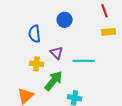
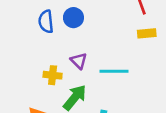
blue circle: (65, 20) -> (73, 18), moved
blue semicircle: (35, 34) -> (46, 22), moved

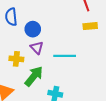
blue circle: (73, 18) -> (33, 29), moved

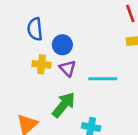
yellow cross: (16, 59) -> (41, 64), moved

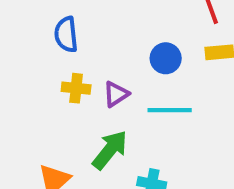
blue circle: (62, 45) -> (166, 58), moved
purple triangle: (68, 68) -> (116, 94), turned 42

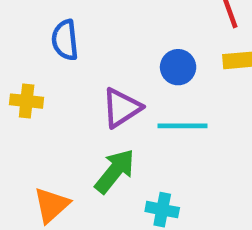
yellow cross: (76, 88) -> (27, 101), moved
purple triangle: (116, 94) -> (122, 108), size x1.4

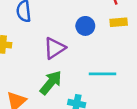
cyan line: (183, 126) -> (103, 74), moved

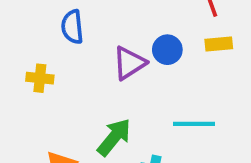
purple triangle: (54, 48) -> (129, 63), moved

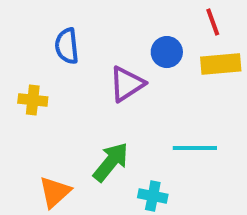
yellow rectangle: (219, 44) -> (221, 64), size x1.4
blue circle: (167, 50) -> (167, 52), moved

